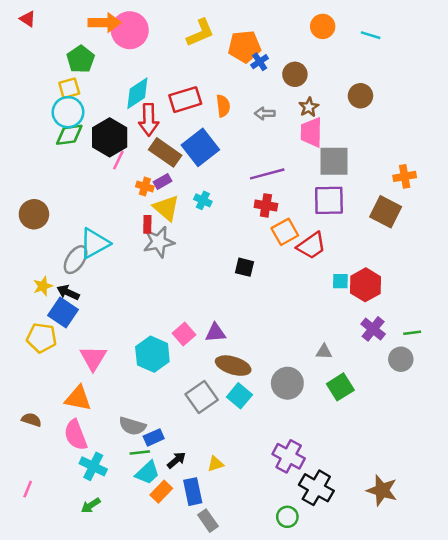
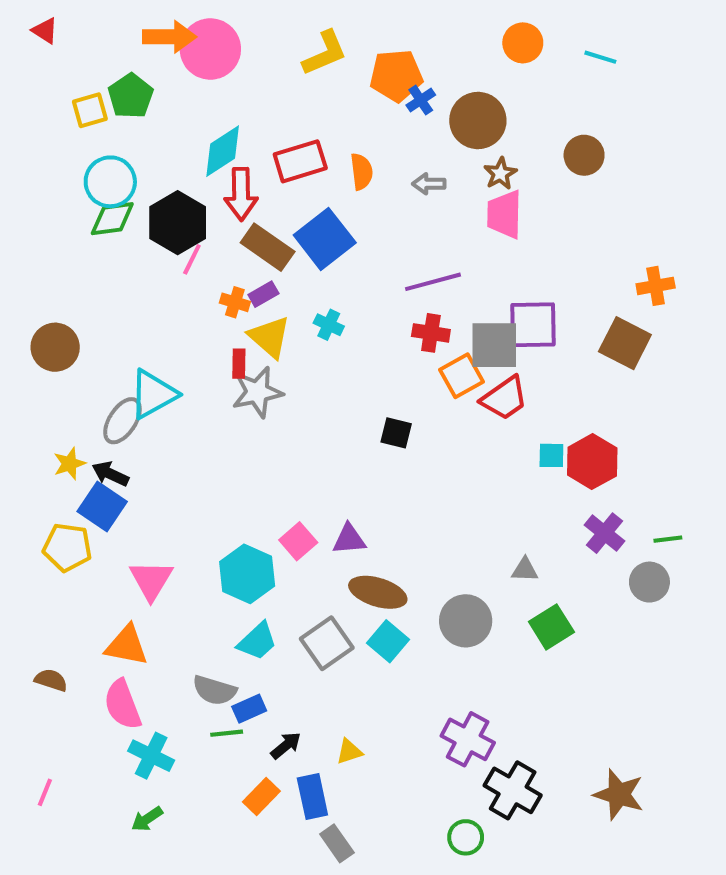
brown circle: (295, 74) -> (478, 120), size x1.4
yellow square: (69, 88) -> (90, 110), moved
gray square: (334, 161) -> (494, 345), moved
cyan trapezoid: (147, 473) -> (257, 641), moved

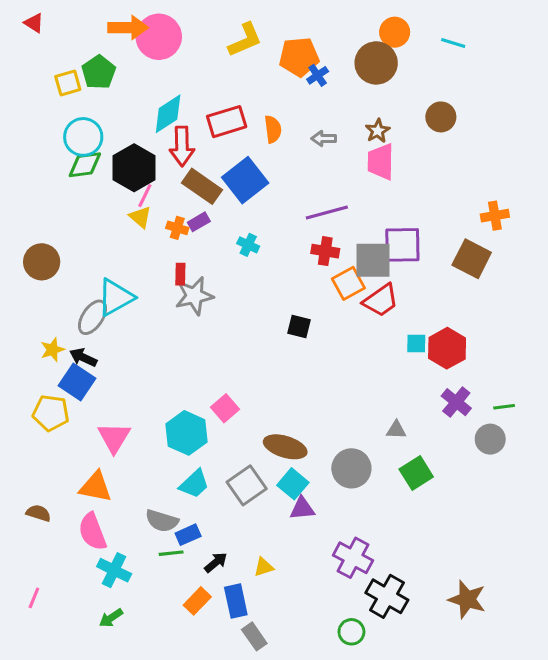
brown circle: (478, 120) -> (376, 63), moved
yellow triangle: (270, 337) -> (140, 217), moved, size x0.7
purple triangle: (349, 539) -> (302, 508), moved

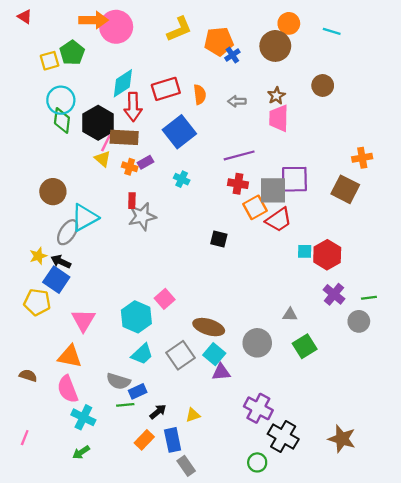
green diamond: (85, 165) -> (62, 120), turned -75
brown rectangle: (202, 186) -> (124, 137), moved, turned -32
brown circle: (42, 262) -> (53, 192), moved

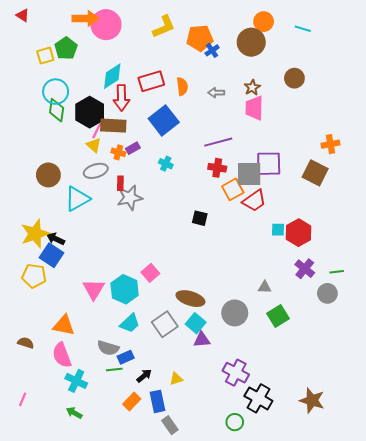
gray ellipse: (68, 232) -> (96, 171), moved, turned 40
yellow star: (38, 256) -> (35, 234), size x1.8
pink triangle: (83, 320) -> (94, 289), moved
green arrow: (81, 452) -> (74, 413), turned 63

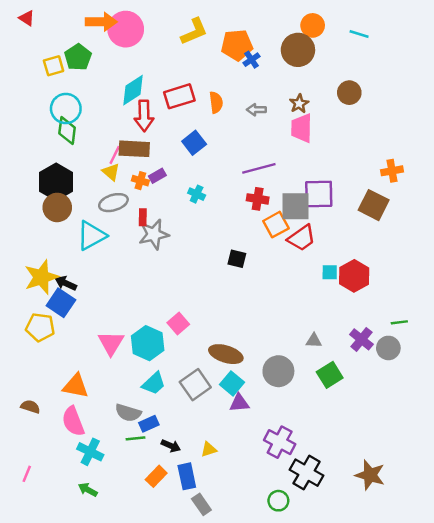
black hexagon: (90, 112) -> (56, 182), moved
blue square: (164, 120) -> (194, 143), size x0.7
purple cross: (305, 269) -> (361, 339), moved
black arrow: (144, 376) -> (171, 446), turned 63

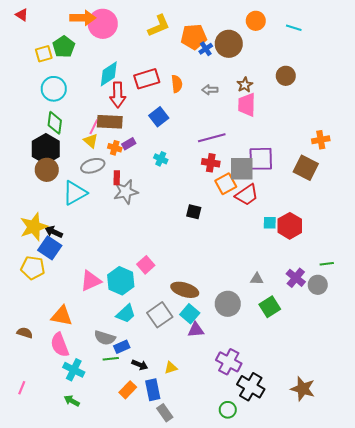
brown circle: (298, 50) -> (229, 44), moved
green diamond: (67, 130) -> (55, 123), moved
pink triangle: (111, 343) -> (91, 281), turned 35

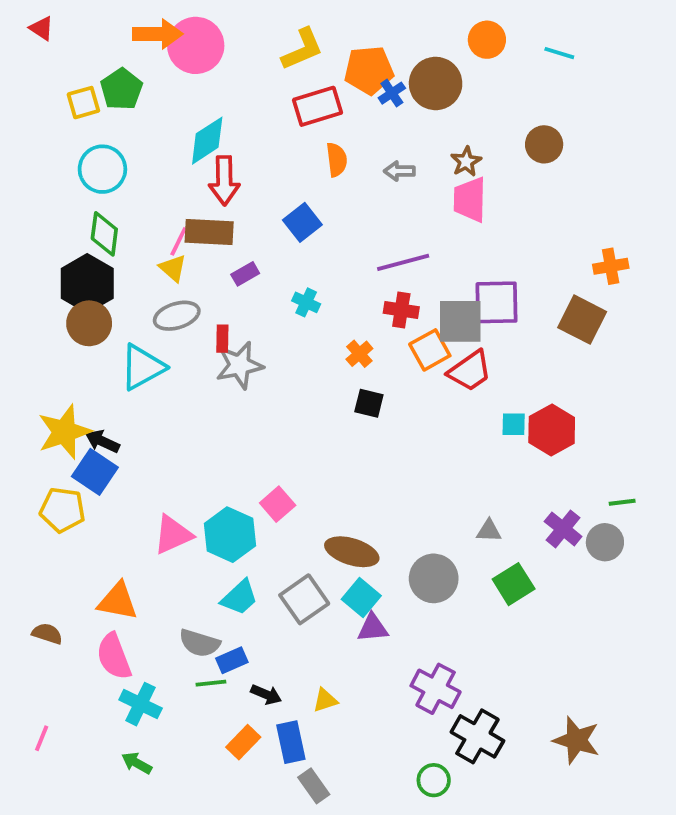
red rectangle: (147, 79) -> (318, 106), moved
orange cross: (115, 148) -> (359, 354), moved, turned 32

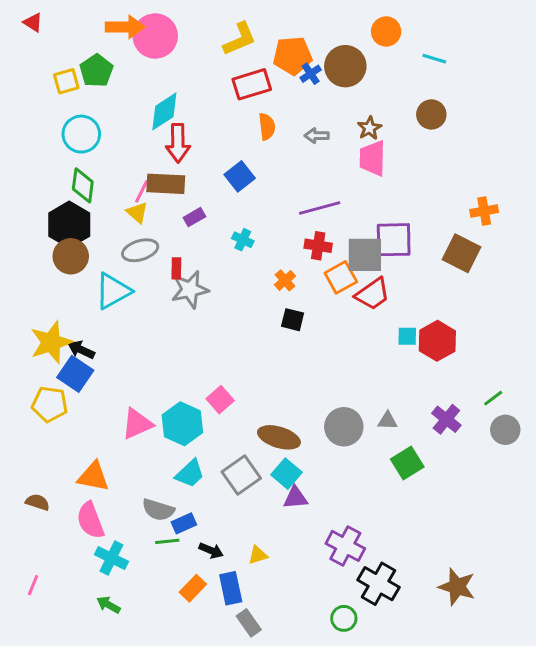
cyan line: (559, 53) -> (434, 59), moved
green line: (622, 502) -> (493, 398), turned -30
gray circle: (605, 542) -> (505, 430), moved
gray circle: (434, 578) -> (344, 427), moved

